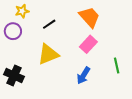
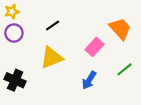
yellow star: (22, 11) -> (12, 12), moved
orange trapezoid: (89, 17) -> (120, 29), moved
green line: (117, 65) -> (124, 69), turned 63

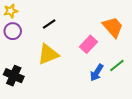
blue arrow: (89, 80) -> (97, 73), moved

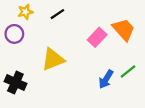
yellow star: (11, 11) -> (25, 12), moved
black line: (49, 24) -> (57, 14), moved
pink rectangle: (89, 44) -> (97, 37), moved

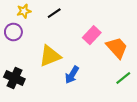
orange trapezoid: (124, 30) -> (117, 48), moved
green line: (128, 71) -> (123, 78), moved
blue arrow: (106, 79) -> (72, 75), moved

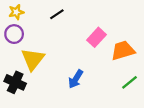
yellow star: (24, 11) -> (16, 12), moved
orange trapezoid: (117, 48) -> (123, 51), turned -65
yellow triangle: (50, 56) -> (33, 59), moved, turned -30

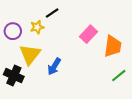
yellow star: (16, 12) -> (37, 27), moved
orange trapezoid: (123, 51) -> (113, 46), turned 115
blue arrow: (76, 79) -> (54, 66), moved

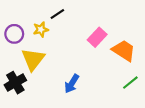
orange trapezoid: (113, 46) -> (124, 50), turned -65
blue arrow: (54, 66) -> (72, 84), moved
black cross: (14, 76) -> (15, 83), turned 36

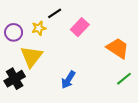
pink rectangle: (97, 37) -> (80, 27), moved

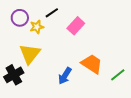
purple circle: (14, 32) -> (20, 18), moved
orange trapezoid: (118, 48) -> (92, 64), moved

